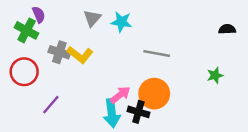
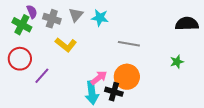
black semicircle: (227, 29) -> (187, 24), size x1.6
gray cross: (59, 52) -> (52, 19), moved
purple line: (51, 105) -> (42, 76), moved

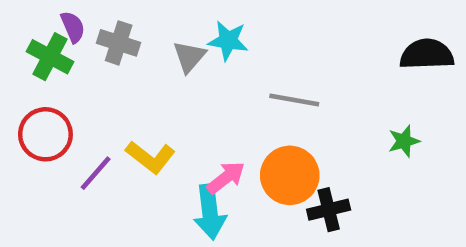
gray triangle: (76, 15) -> (189, 57), moved
yellow L-shape: (66, 45) -> (150, 157), moved
black cross: (114, 92) -> (329, 210), moved, turned -30

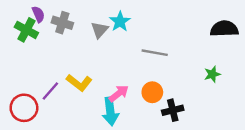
cyan star: (228, 41) -> (120, 21), turned 30
red circle: (45, 134) -> (24, 108), moved
orange circle: (290, 175) -> (152, 92), size x0.7

